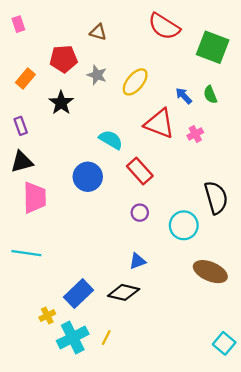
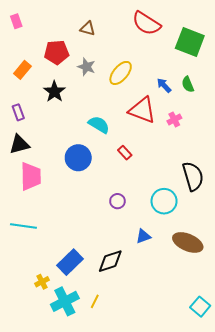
red rectangle: (140, 171) -> (125, 153), size x0.6
purple circle: (140, 213) -> (117, 201), moved
blue triangle: (137, 261) -> (143, 236), moved
black diamond: (124, 292) -> (110, 261), turned -32

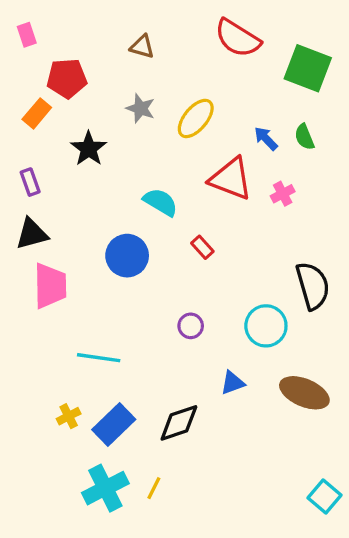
red pentagon: (57, 52) -> (67, 78), moved
cyan line: (23, 226) -> (99, 358), moved
yellow cross: (42, 282) -> (69, 416), moved

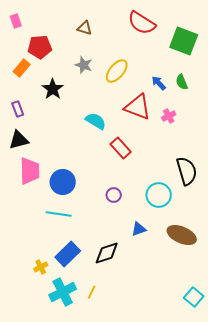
red rectangle: (202, 247) -> (121, 148), size x1.5
blue circle: (127, 256) -> (63, 182), moved
yellow cross: (69, 416) -> (41, 267), moved

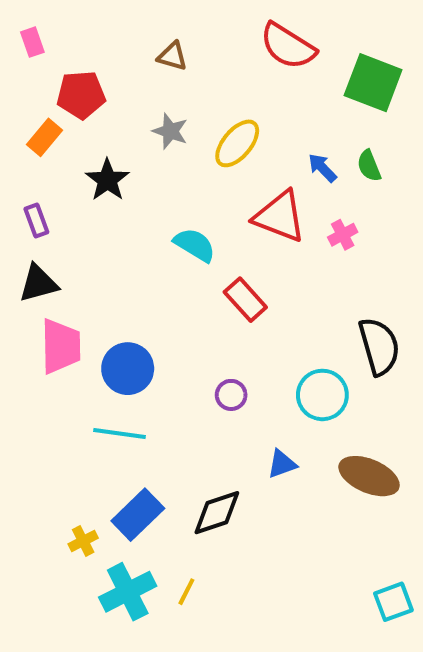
cyan square: (194, 297) -> (393, 602), turned 30

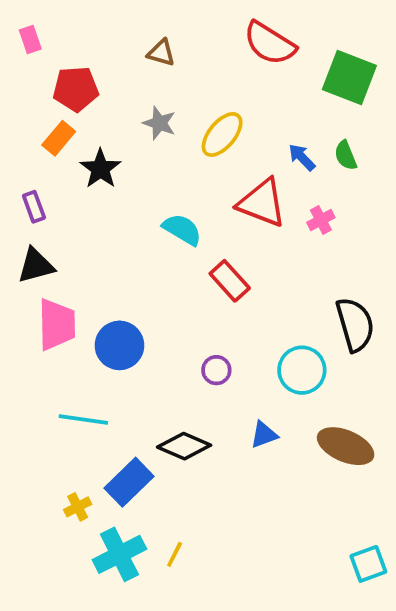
orange rectangle: (45, 137) -> (59, 138), moved
cyan line: (120, 433) -> (83, 420), moved
black diamond: (217, 513) -> (184, 446), moved, turned 42

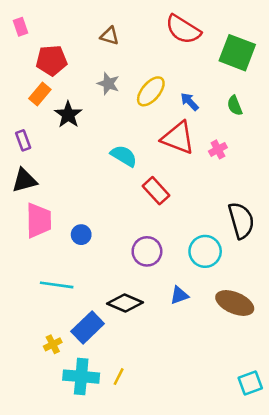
blue arrow: (302, 157) -> (190, 102), moved
blue circle: (119, 345) -> (81, 235), size x0.6
purple circle: (216, 370) -> (147, 251), size x1.5
cyan cross: (119, 554) -> (81, 377), turned 32

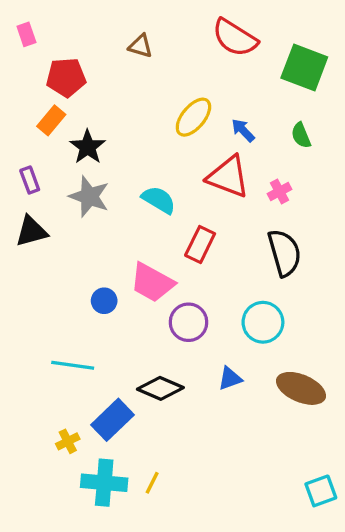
gray star: (108, 84) -> (89, 197), moved, size x1.4
red rectangle: (156, 191) -> (200, 244), turned 68
pink trapezoid: (39, 220) -> (152, 283), moved, turned 120
black semicircle: (241, 220) -> (284, 253), moved

